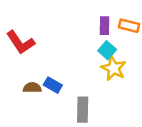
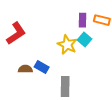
red L-shape: (21, 42) -> (16, 33), turned -90
yellow star: (114, 68) -> (67, 45), moved

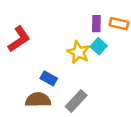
brown semicircle: (25, 69) -> (38, 100), moved, size x1.5
gray rectangle: (65, 86) -> (76, 101), turned 42

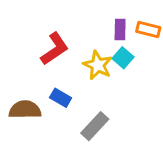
red L-shape: (19, 39) -> (55, 49), moved
brown semicircle: (38, 100) -> (25, 110), moved

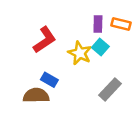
brown semicircle: (25, 110) -> (36, 96), moved
gray rectangle: (95, 126) -> (110, 89), moved

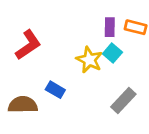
red L-shape: (45, 40) -> (28, 45), moved
brown semicircle: (36, 96) -> (23, 105), moved

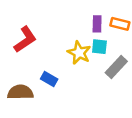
cyan square: (112, 53) -> (99, 47), turned -35
gray rectangle: (123, 101) -> (116, 67), moved

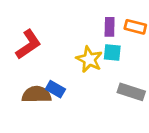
gray rectangle: (116, 67) -> (131, 92), moved, turned 65
brown semicircle: (20, 92) -> (36, 95), moved

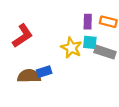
blue rectangle: (55, 89) -> (44, 72), turned -48
gray rectangle: (131, 92) -> (105, 52), moved

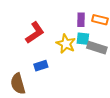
red L-shape: (22, 36) -> (35, 33), moved
brown semicircle: (29, 76) -> (18, 84), moved, turned -105

